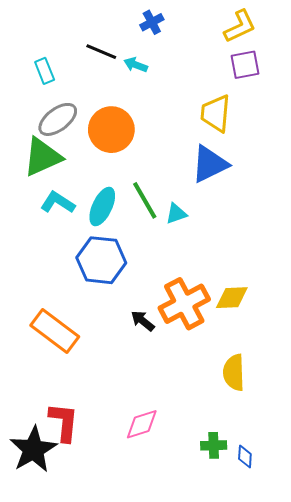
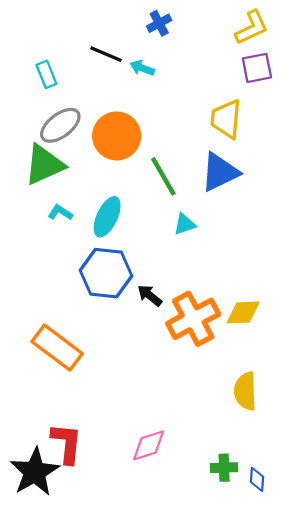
green line: (145, 200) -> (163, 176), moved
cyan L-shape: (58, 202) -> (60, 213), size x0.7
black arrow: (143, 321) -> (150, 295), moved

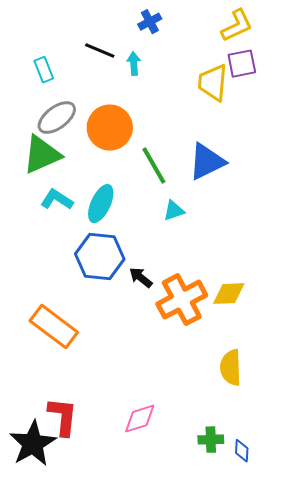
cyan arrow: (142, 68) -> (134, 64), turned 65
yellow trapezoid: (226, 119) -> (213, 83), moved
cyan L-shape: (60, 213) -> (57, 200), size x1.4

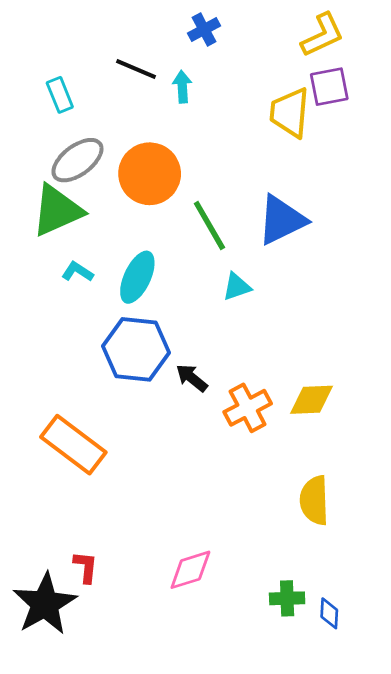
cyan L-shape: (57, 200) -> (77, 272), size x0.7
orange cross: (182, 300) -> (248, 408), size x0.7
red L-shape: (63, 417) -> (86, 567), size x0.6

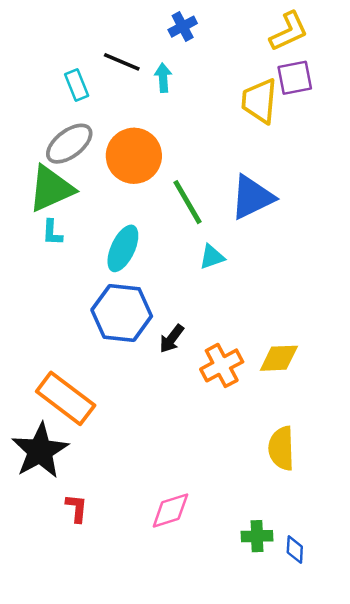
cyan rectangle: (60, 95) -> (77, 85), moved
cyan L-shape: (77, 272) -> (52, 233), moved, turned -120
black arrow: (192, 378) -> (172, 339), turned -92
black star: (45, 604) -> (40, 451), moved

